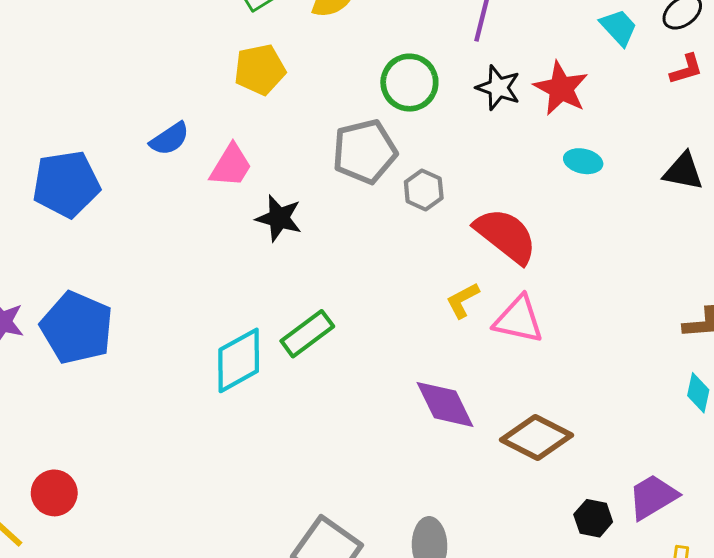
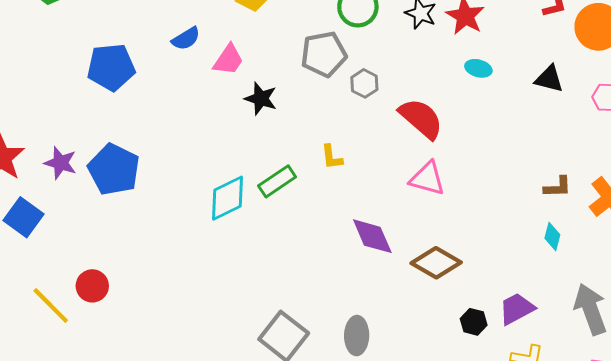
yellow L-shape: (463, 300) -> (332, 157), moved, turned -72

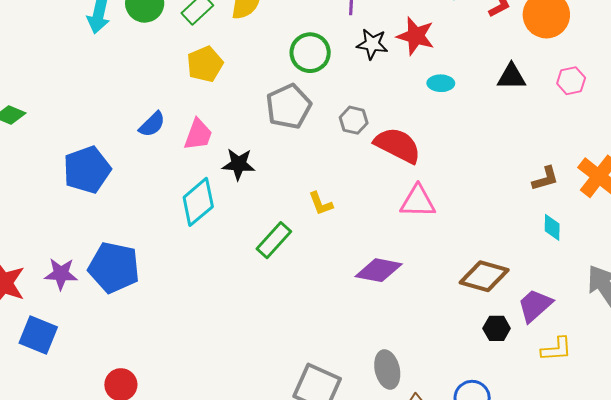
gray hexagon: (364, 83) -> (354, 120), moved
cyan diamond: (227, 198) -> (198, 202), moved
purple diamond: (372, 236) -> (379, 270), turned -42
brown diamond: (436, 263) -> (484, 276), moved

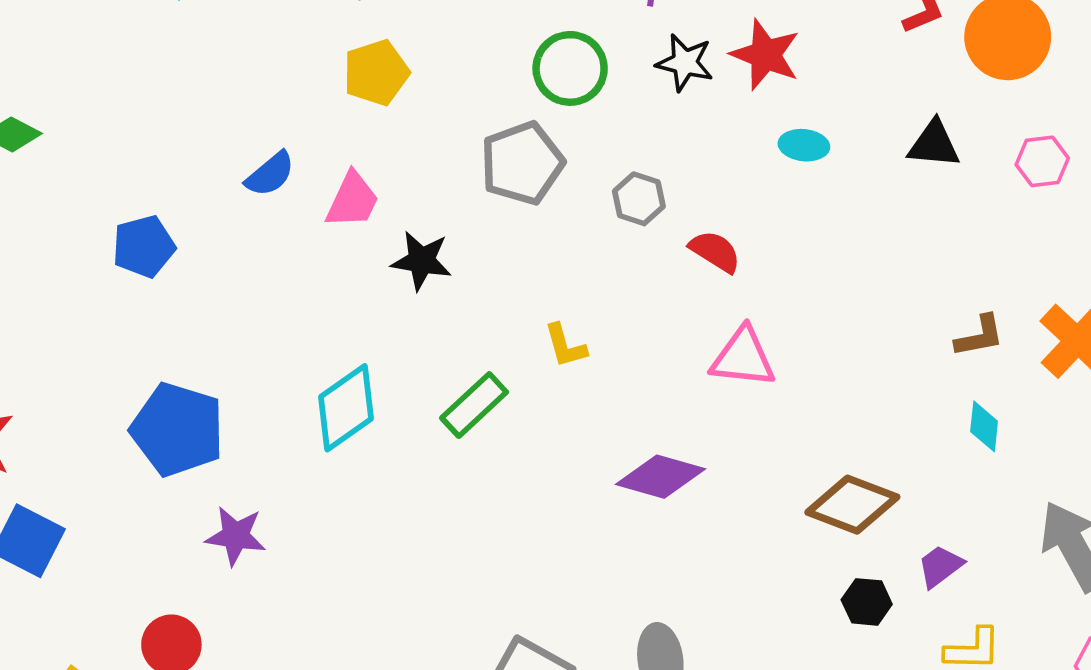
red semicircle: (398, 145) -> (715, 251), size x0.6
blue pentagon: (87, 170) -> (144, 246), size x0.7
cyan diamond: (198, 202) -> (346, 408), moved
purple star: (61, 274) -> (236, 536), moved
purple trapezoid: (535, 305) -> (940, 566), size x0.7

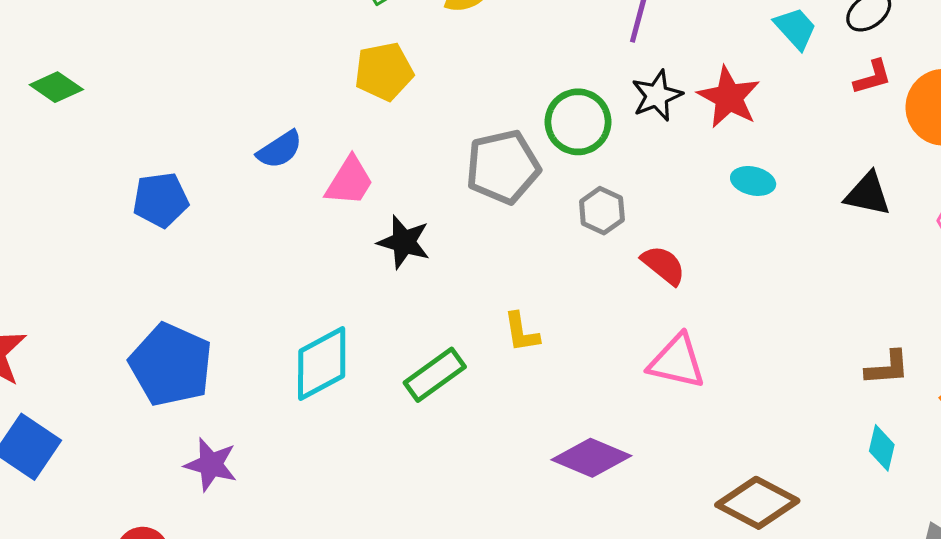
black star: (685, 63) -> (657, 96), turned 30
green circle: (570, 68) -> (578, 122), moved

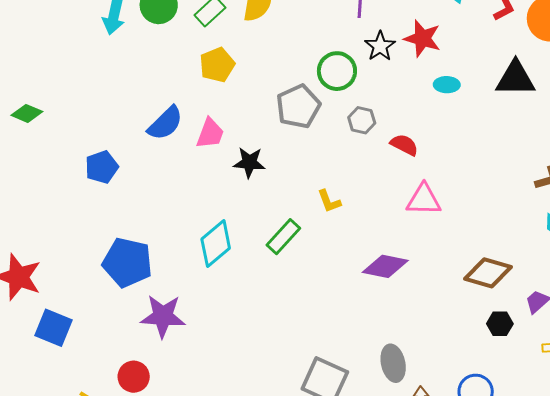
blue semicircle: (280, 150) -> (165, 123), size x1.4
black triangle: (868, 194) -> (516, 79), size x1.4
purple star: (211, 465) -> (163, 316), size x1.4

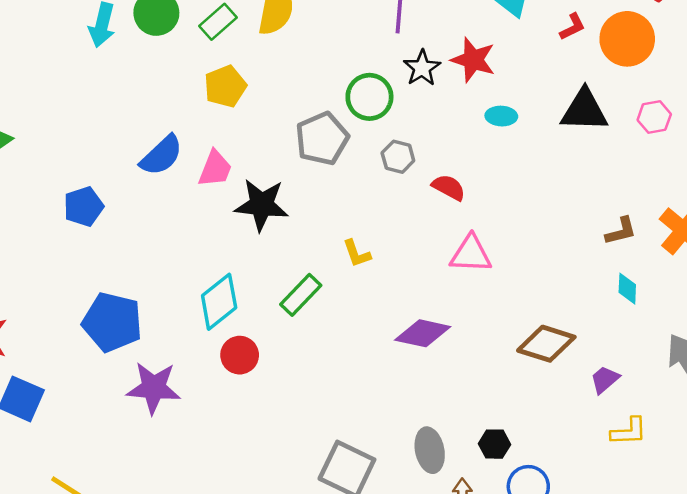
black star: (249, 162) -> (262, 205), size x1.4
black hexagon: (500, 324) -> (494, 444), moved
red circle: (134, 377) -> (240, 355), moved

